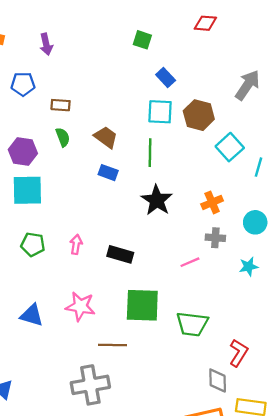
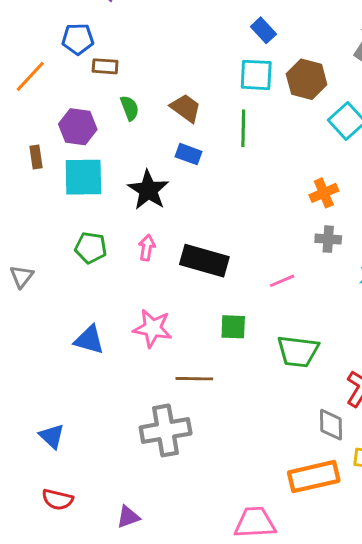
brown rectangle: (61, 105) -> (105, 66), moved
black star: (157, 200) -> (148, 190), moved
black rectangle: (120, 254) -> (204, 261), size x1.4
pink line: (190, 262) -> (282, 281), moved
green square: (142, 305) -> (233, 327), size x0.6

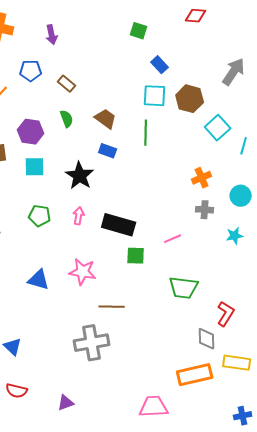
brown rectangle: (105, 66) -> (67, 84), moved, turned 36
cyan square: (83, 177) -> (35, 167), size x0.7
green square: (233, 327) -> (136, 256), moved

